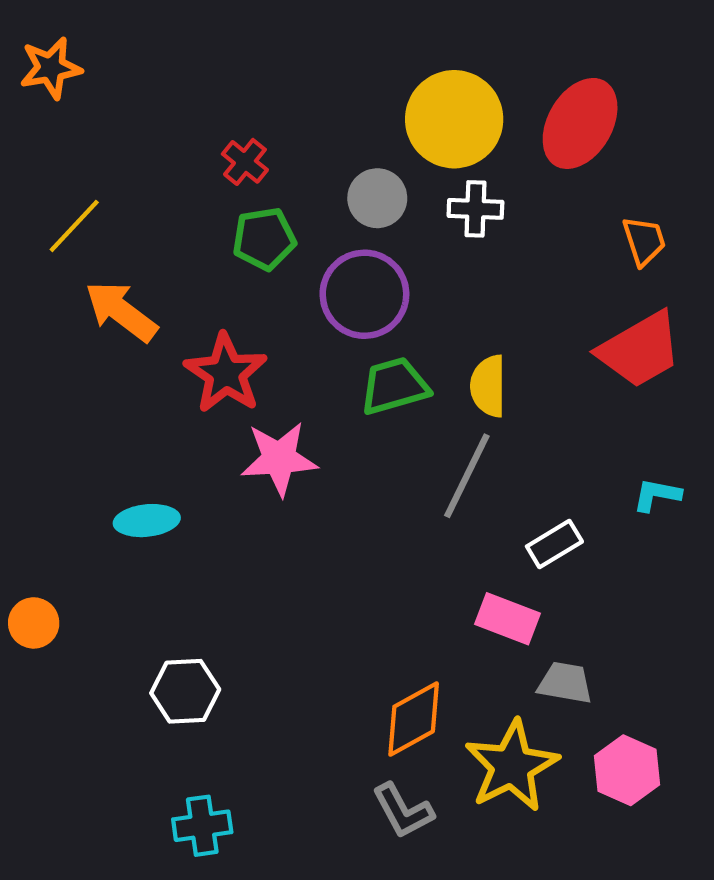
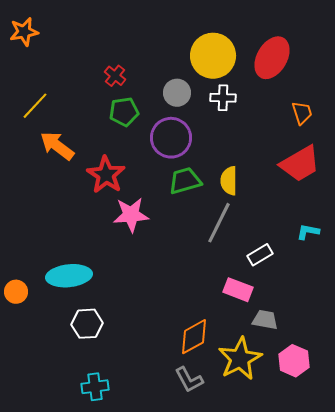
cyan ellipse: (147, 521) -> (69, 276), moved, size x1.5

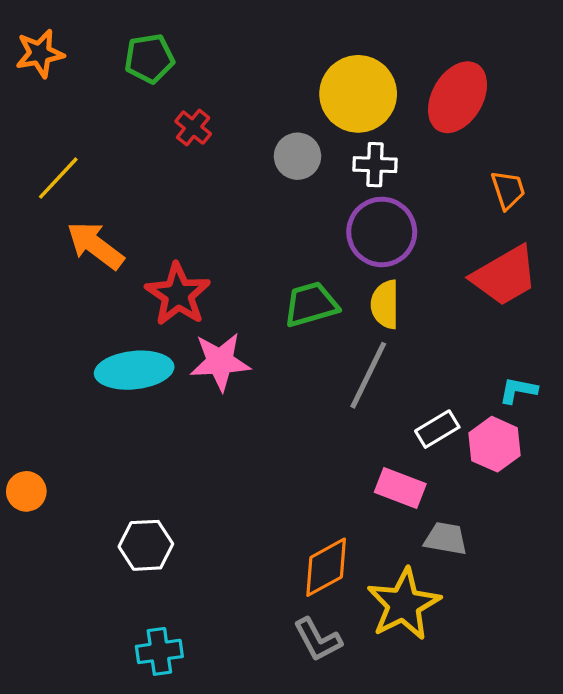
green pentagon: (124, 112) -> (149, 58), moved
purple circle: (171, 138) -> (382, 232), moved
cyan ellipse: (69, 276) -> (134, 370), moved
pink hexagon: (294, 361) -> (495, 444), moved

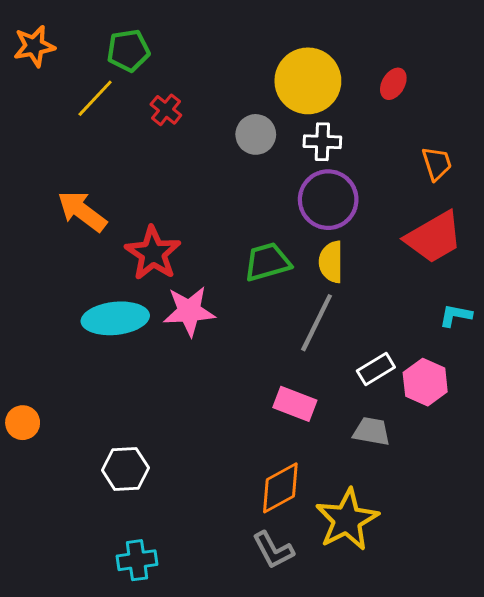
red ellipse: (458, 97) -> (393, 84), size x0.5
yellow line: (58, 178) -> (95, 98), moved
cyan L-shape: (518, 390) -> (456, 315), moved
pink rectangle: (400, 488) -> (295, 404), moved
gray trapezoid: (446, 539) -> (372, 431), moved

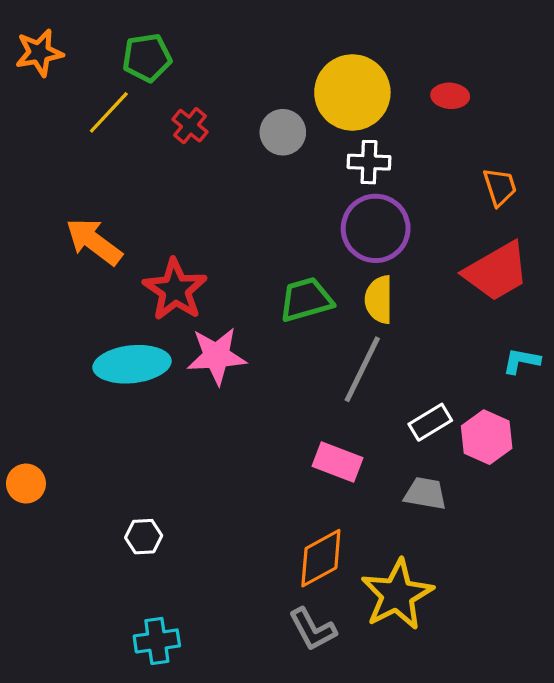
red ellipse: (393, 84) -> (450, 96), turned 64
gray circle: (256, 134) -> (283, 132), moved
white hexagon: (125, 469) -> (144, 537), size x0.7

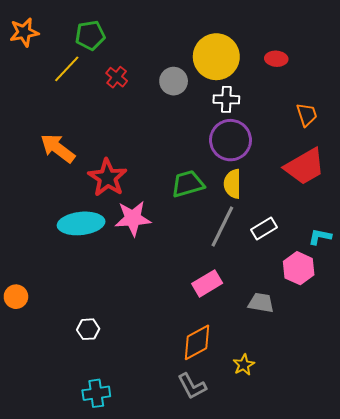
cyan L-shape: (521, 361) -> (320, 237), moved
white rectangle: (430, 422) -> (264, 229), moved
pink rectangle: (337, 462) -> (207, 283), turned -52
yellow star: (397, 595) -> (244, 365), size x0.5

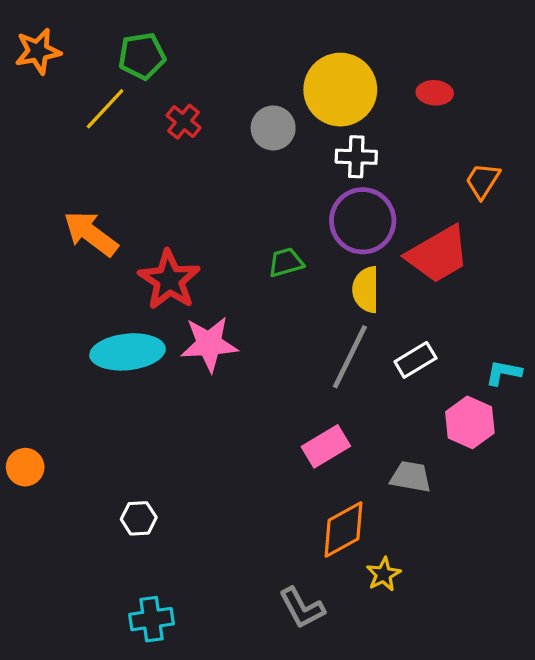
orange trapezoid: (307, 115) -> (483, 181), turned -130
red trapezoid: (305, 167) -> (438, 254), moved
green trapezoid: (188, 184) -> (286, 262), moved, size x0.7
orange diamond: (197, 342) -> (343, 530), moved

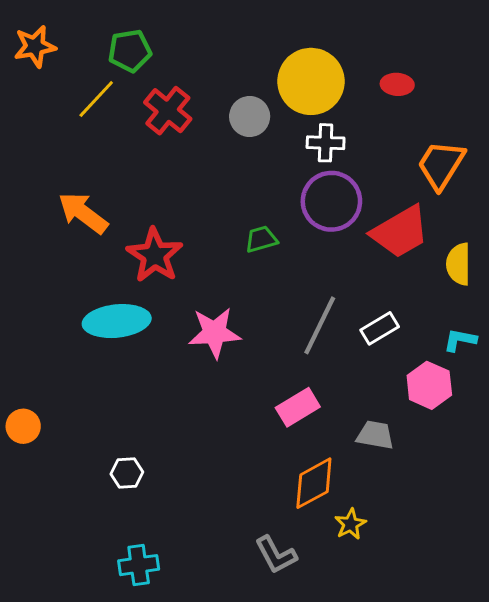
red cross: (184, 122) -> (168, 111), size x1.5
orange trapezoid: (483, 181) -> (441, 165), size x1.5
yellow semicircle: (366, 290) -> (459, 264), moved
pink star: (209, 344) -> (215, 333), moved

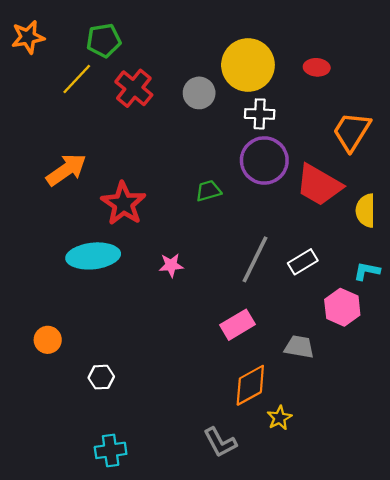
orange arrow: (83, 213) -> (66, 170), turned 108
red trapezoid: (400, 232) -> (319, 185), turned 60
pink star: (215, 333) -> (171, 265), size x0.6
orange circle: (23, 426) -> (48, 340), moved

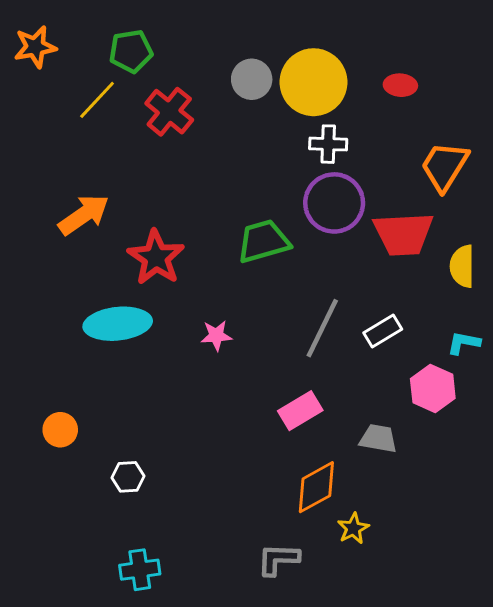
gray circle: (199, 93) -> (252, 79), moved
red trapezoid: (319, 185) -> (403, 234), turned -33
green trapezoid: (208, 191) -> (263, 241), size x1.6
gray L-shape: (220, 442) -> (278, 559), turned 120

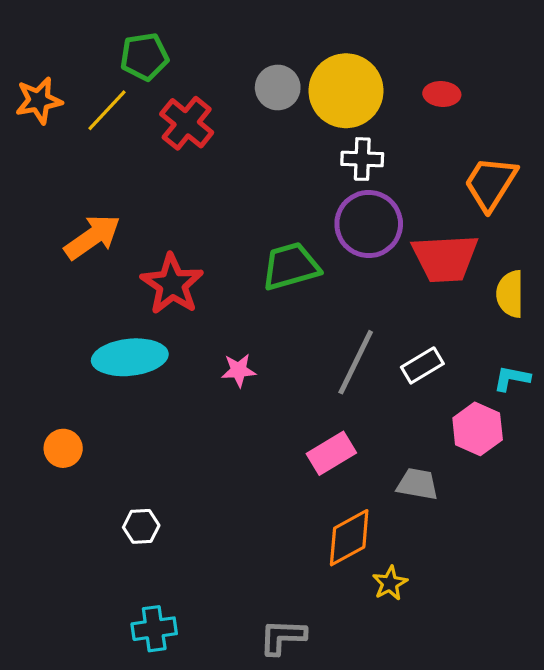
orange star: (35, 47) -> (39, 101), moved
orange circle: (60, 430) -> (63, 448), moved
gray L-shape: (278, 559) -> (283, 637), moved

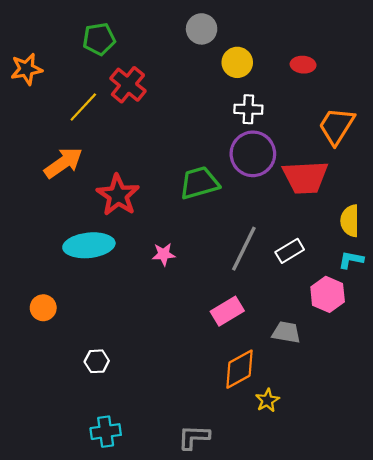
gray circle: (278, 87) -> (202, 29), moved
yellow circle: (346, 91) -> (237, 62), size x0.6
yellow line: (107, 110) -> (83, 107), moved
yellow semicircle: (510, 294) -> (350, 221), moved

